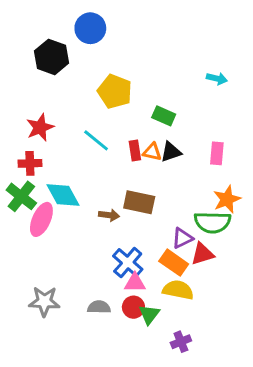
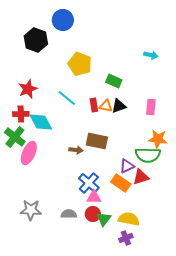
cyan diamond: (63, 195) -> (41, 122), moved
orange star: (227, 199) -> (158, 139), turned 30
yellow semicircle: (178, 290) -> (129, 219), moved

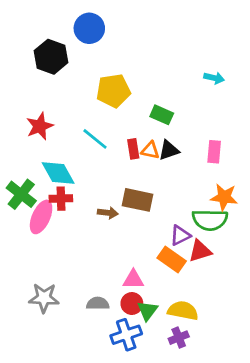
yellow pentagon: (80, 64) -> (113, 91), turned -30
red cross: (21, 114) -> (61, 199), moved
blue cross: (89, 183) -> (126, 335), moved, turned 30

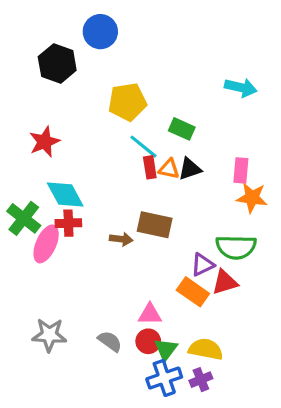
cyan arrow: (214, 78) -> (241, 87), size x1.4
cyan line: (95, 139) -> (143, 147), moved
orange star: (224, 197) -> (252, 198), moved
gray semicircle: (98, 303) -> (110, 341), turned 35
blue cross: (126, 335) -> (164, 378), moved

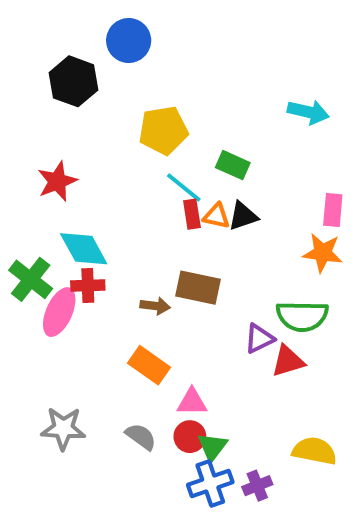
pink rectangle: (241, 170) -> (333, 210), moved
orange rectangle: (193, 292) -> (149, 365), moved
yellow semicircle: (206, 349) -> (314, 451), moved

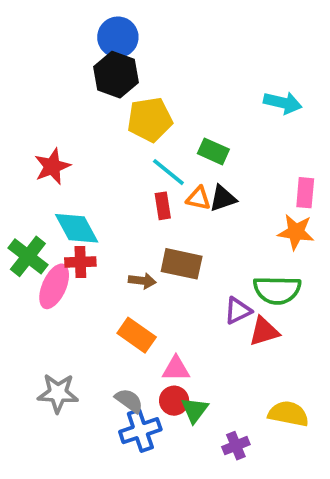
black hexagon: (74, 81) -> (116, 75), moved
red rectangle: (192, 214) -> (163, 206), moved
blue cross: (210, 484) -> (140, 431), moved

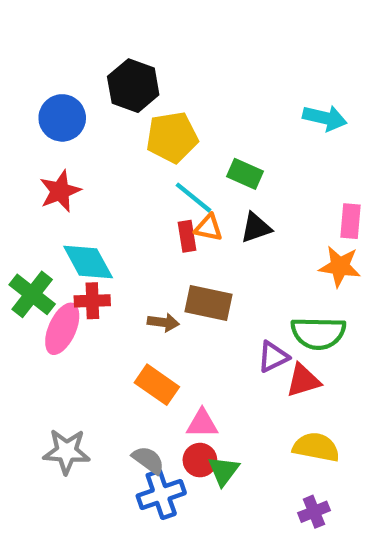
blue circle: (118, 37) -> (62, 118), moved
orange triangle: (198, 198) -> (209, 228), moved
yellow semicircle: (288, 414) -> (316, 447), moved
purple cross: (236, 446) -> (314, 512), moved

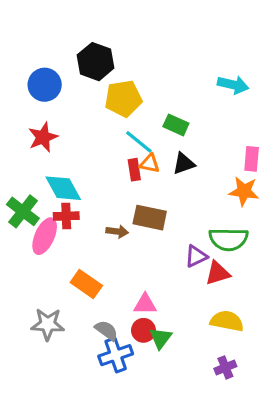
orange rectangle: (157, 385) -> (86, 284), moved

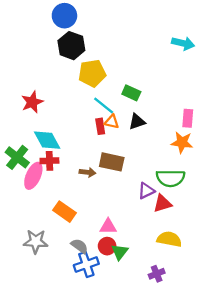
blue circle: (45, 85) -> (64, 16), moved
cyan arrow: (233, 85) -> (183, 43), moved
purple cross: (225, 367) -> (157, 274), moved

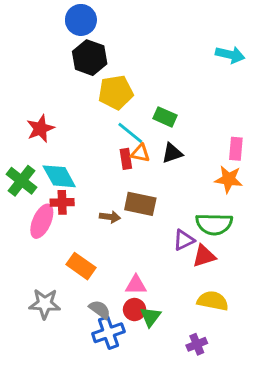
green cross: (17, 157) -> (22, 181), moved

